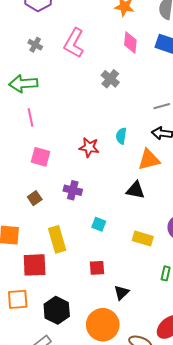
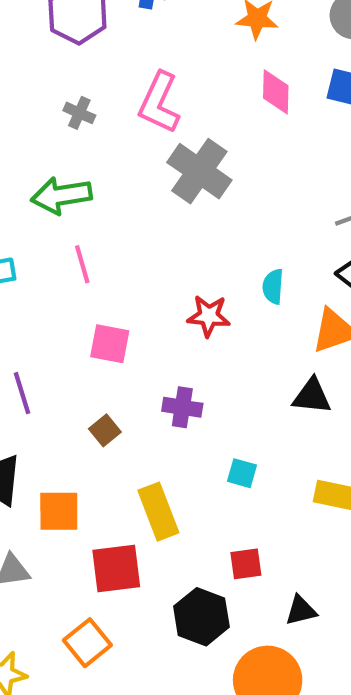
gray cross: (110, 79) -> (199, 171), moved, size x1.6
black triangle: (122, 293) -> (301, 610), turned 35
orange square: (18, 299) -> (87, 643), turned -30
black hexagon: (57, 310) -> (201, 617), moved

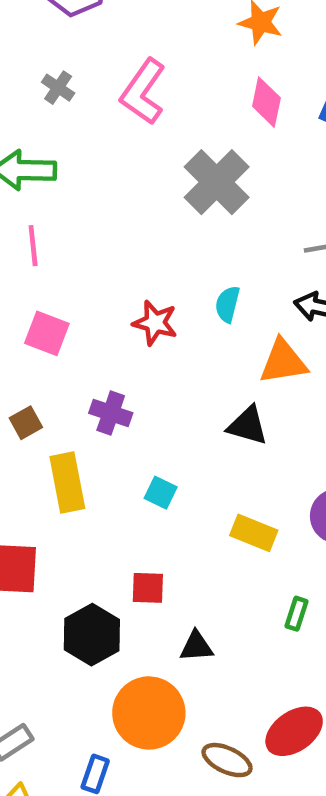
gray cross: (199, 171) -> (217, 182), moved
yellow rectangle: (158, 512) -> (67, 483), moved

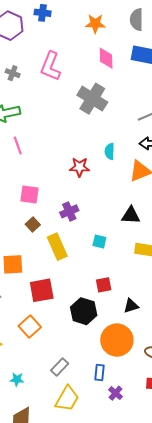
pink square: (47, 333) -> (30, 195), moved
purple cross: (111, 413) -> (69, 211), turned -30
black triangle: (248, 425) -> (131, 215), moved

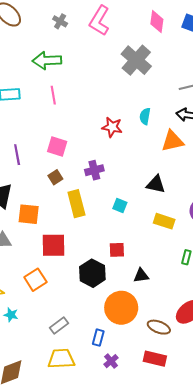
cyan star: (17, 379) -> (11, 315), moved
yellow trapezoid: (67, 399) -> (61, 359), turned -132

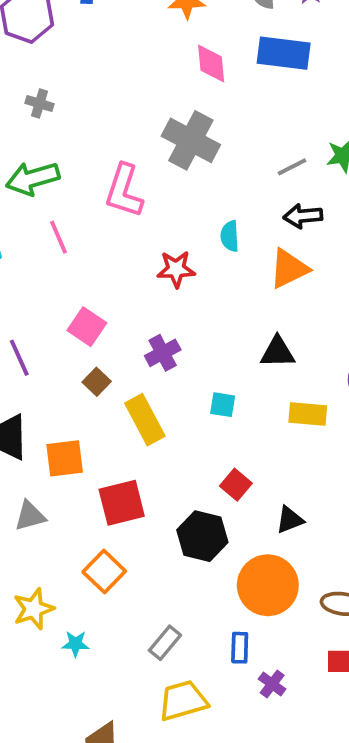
pink L-shape: (99, 21) -> (124, 191), moved
pink square: (57, 147) -> (87, 327), turned 30
red square: (117, 250) -> (236, 485), turned -35

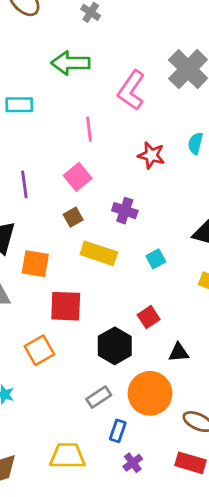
pink line: (59, 237) -> (89, 129), moved
purple cross: (163, 353) -> (125, 211), turned 30
cyan square: (223, 405) -> (156, 259), turned 36
yellow rectangle: (145, 420) -> (99, 253), turned -60
gray rectangle: (165, 643) -> (99, 397), moved

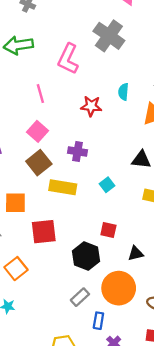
brown square: (73, 217) -> (39, 163), size x1.6
red square: (149, 317) -> (108, 230), turned -35
orange square: (39, 350) -> (16, 269), moved

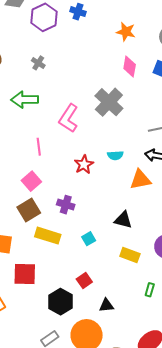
cyan semicircle: (123, 92) -> (115, 155), turned -105
red star: (91, 106) -> (84, 165), turned 30
red square: (108, 230) -> (84, 280), turned 35

